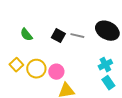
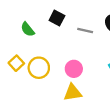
black square: (58, 36) -> (57, 18), moved
pink circle: (56, 72) -> (74, 69), moved

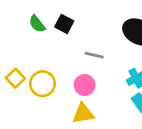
green semicircle: (28, 29) -> (37, 24), moved
gray line: (85, 30) -> (94, 55), moved

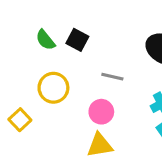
yellow square: (15, 78) -> (20, 120), moved
yellow circle: (43, 84) -> (53, 88), moved

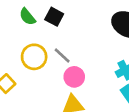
gray line: (112, 77) -> (62, 55), moved, turned 30

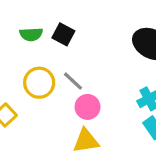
green semicircle: (27, 17) -> (31, 34), turned -54

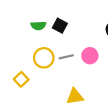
gray line: (73, 81) -> (66, 57), turned -56
pink circle: (88, 107) -> (90, 56), moved

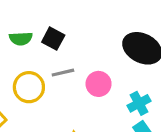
gray line: (66, 57) -> (63, 73), moved

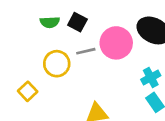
pink circle: (99, 84) -> (116, 43), moved, size x1.5

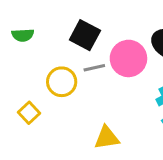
green semicircle: (50, 22) -> (23, 35), moved
black square: (77, 22) -> (85, 35), size x1.4

